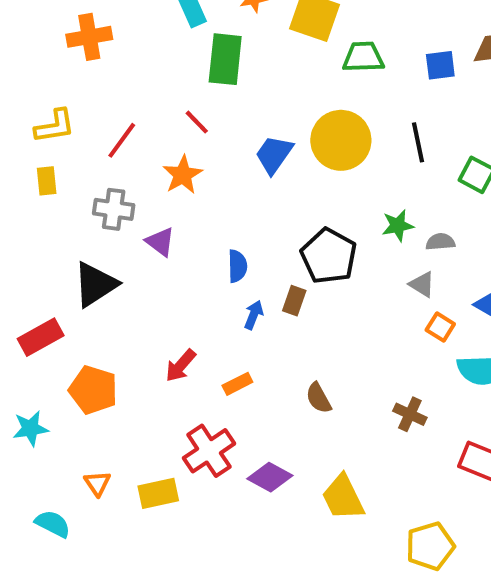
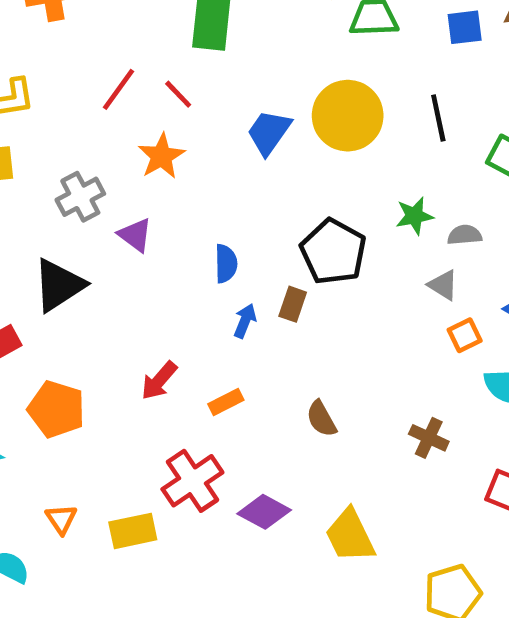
red line: (122, 140) -> (119, 89), moved
gray cross: (114, 209) -> (80, 197), turned -36
orange square: (440, 327) -> (465, 335), turned 32

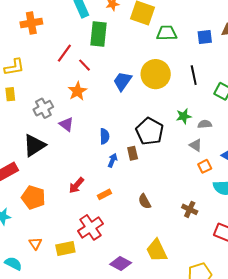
red line: (119, 89) -> (64, 53), moved
brown rectangle: (293, 304) -> (133, 153), turned -32
purple diamond: (264, 512) -> (121, 264), moved

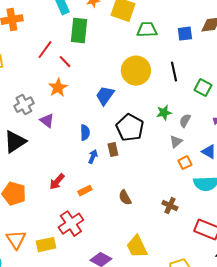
blue trapezoid: (123, 81) -> (105, 96), moved
gray semicircle: (205, 124) -> (185, 121), turned -56
gray triangle: (196, 145) -> (176, 142), turned 48
orange triangle: (35, 243) -> (16, 240), size x1.5

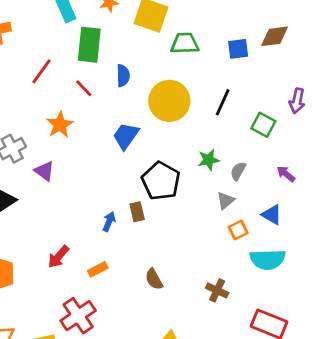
red line: (65, 62) -> (84, 88), moved
black line: (174, 72) -> (223, 102), turned 36
blue semicircle: (85, 133) -> (123, 76), moved

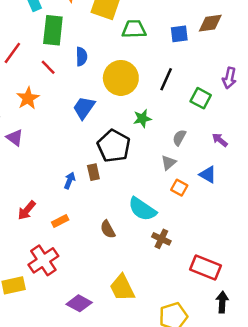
green star: (209, 160) -> (142, 119), moved
orange square: (238, 230) -> (179, 188), turned -35
cyan semicircle: (268, 260) -> (142, 209), moved, turned 36

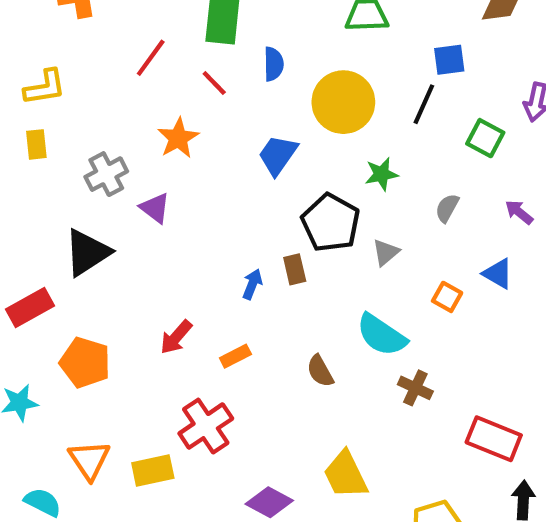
blue square: (179, 34) -> (449, 60), moved
gray triangle: (169, 163) -> (386, 252), moved

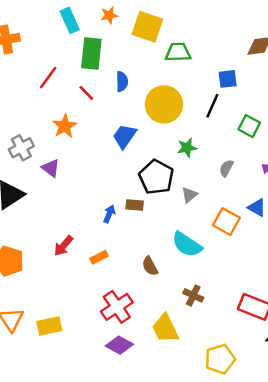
brown rectangle: (295, 269) -> (135, 205), turned -72
orange square: (447, 297) -> (226, 222), size x1.5
brown cross: (415, 388) -> (193, 295), moved
red cross: (206, 426) -> (117, 307), moved

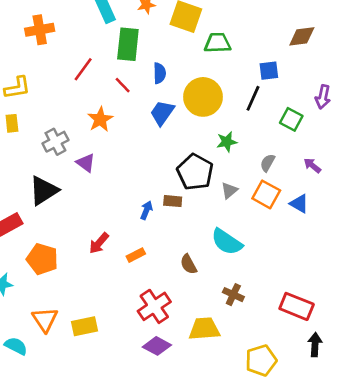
blue trapezoid: (124, 136) -> (162, 113), moved
orange square: (226, 222) -> (266, 194), moved
yellow trapezoid: (165, 329) -> (204, 329), turned 112

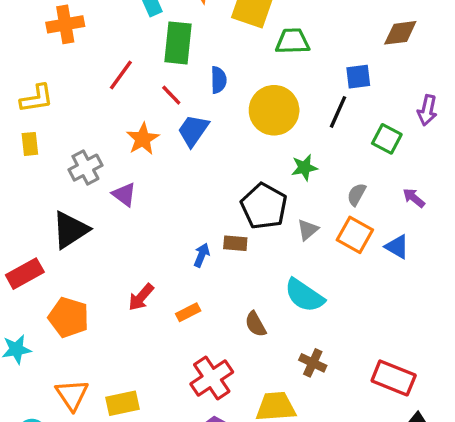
blue trapezoid: (162, 113) -> (193, 130), moved

